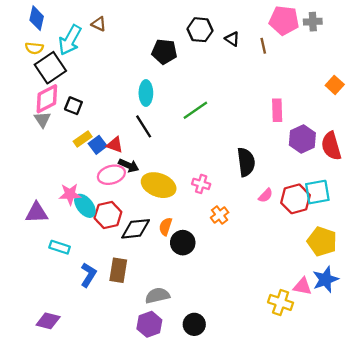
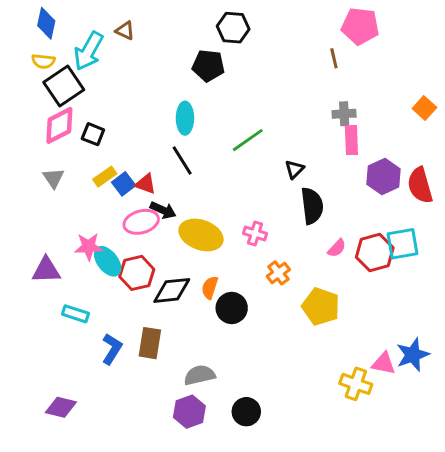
gray cross: (313, 22) -> (344, 114), moved
black hexagon: (200, 30) -> (233, 28), moved
black triangle: (232, 39) -> (294, 169), moved, turned 42
gray triangle: (42, 119) -> (54, 178), moved
yellow pentagon: (322, 241) -> (321, 307), moved

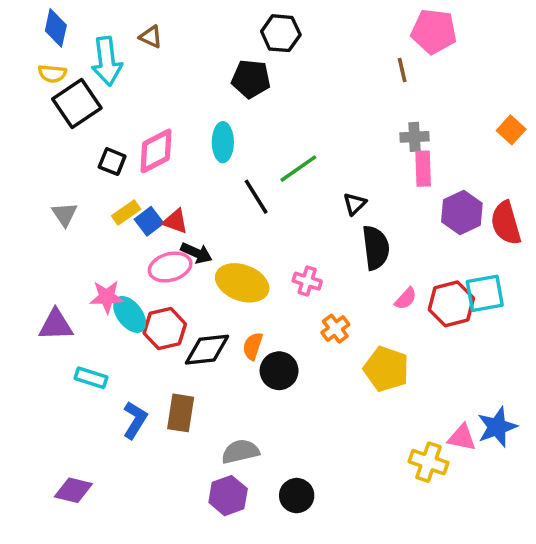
cyan arrow: (89, 51) -> (107, 61), turned -36
pink diamond: (59, 125) -> (156, 151), moved
black line: (182, 161) -> (256, 197), moved

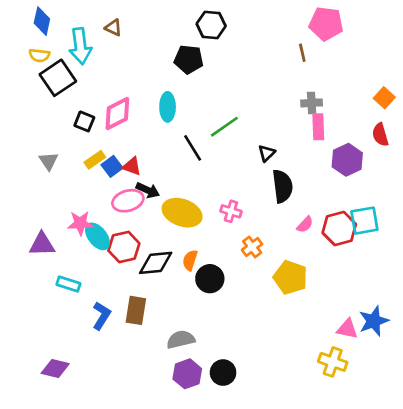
red semicircle: (506, 223) -> (380, 135), moved, size x0.7
yellow cross: (428, 462) -> (333, 362), moved
purple hexagon: (228, 496) -> (187, 374), moved

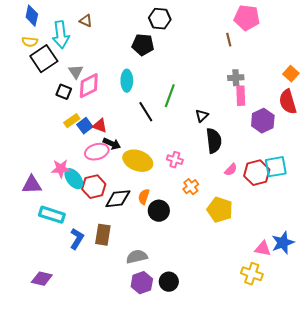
green line: (224, 127) -> (170, 96), turned -35
red semicircle: (380, 135) -> (288, 102), size x1.4
gray triangle: (49, 161) -> (76, 72), moved
cyan rectangle: (68, 284) -> (52, 215), size x1.4

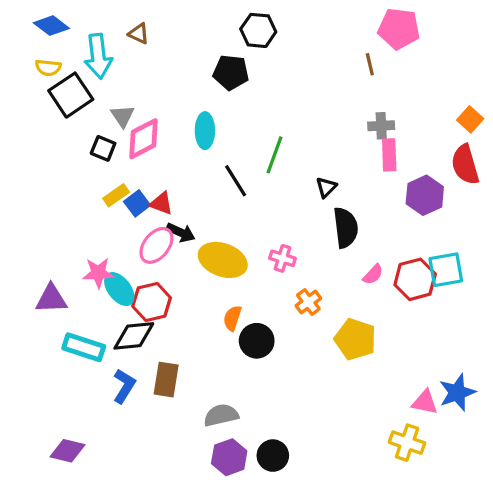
blue diamond: (32, 16) -> (51, 26), turned -65
pink ellipse: (97, 152) -> (156, 245), turned -35
black diamond: (118, 199) -> (134, 336), moved

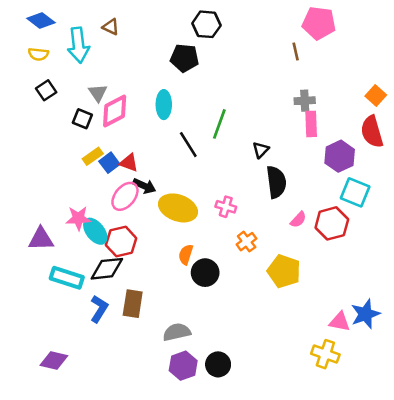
black square: (71, 95) -> (46, 90), moved, size x0.6
cyan square: (446, 270) -> (355, 192), moved, turned 32

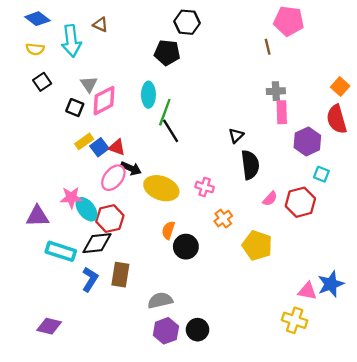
green line: (219, 124) -> (165, 112), moved
cyan square: (355, 192) -> (321, 174), size x0.6

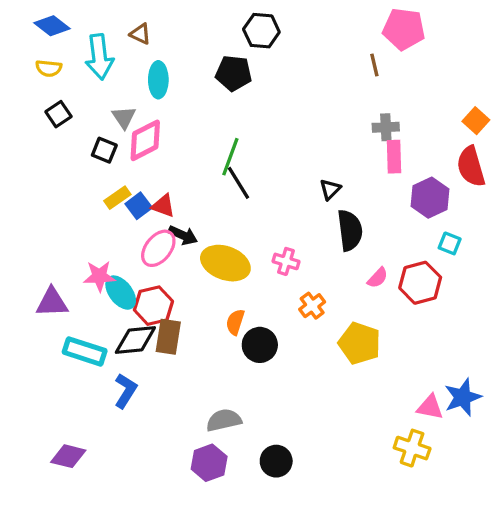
cyan ellipse: (148, 95) -> (158, 80), moved
brown rectangle: (120, 275) -> (168, 337), moved
purple hexagon: (166, 331) -> (209, 463), moved

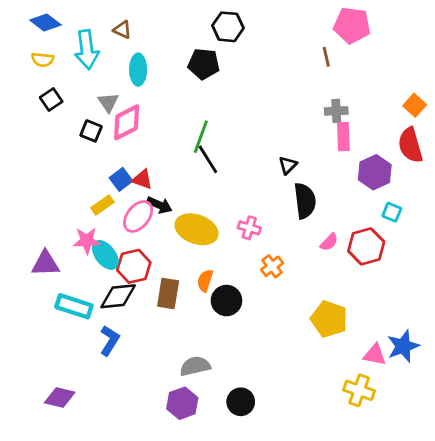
yellow rectangle: (117, 198) -> (102, 205), moved
brown rectangle: (168, 337) -> (168, 293), moved
yellow pentagon: (360, 343) -> (329, 319), moved

